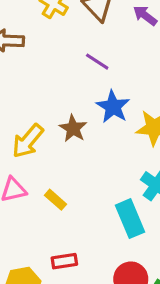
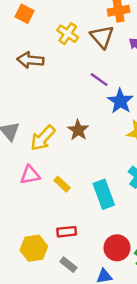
blue star: (113, 107) -> (120, 101), moved
cyan rectangle: (130, 219) -> (104, 194), moved

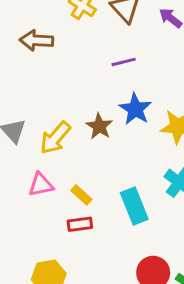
purple line: (99, 80) -> (124, 62), turned -48
blue star: (120, 101) -> (135, 109), moved
red rectangle: (67, 232) -> (80, 224), moved

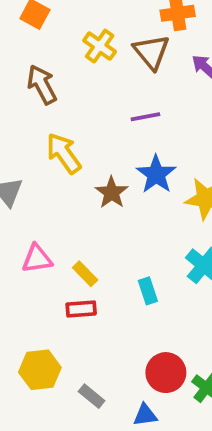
brown arrow: (36, 40) -> (42, 85), turned 56
yellow arrow: (55, 138) -> (64, 153), moved, turned 100
cyan rectangle: (134, 206) -> (148, 291), size x0.6

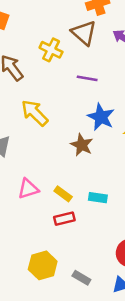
yellow cross: (100, 46) -> (51, 50), moved
purple line: (145, 117) -> (87, 78), turned 30
brown star: (112, 192) -> (82, 145), moved
cyan rectangle: (148, 291) -> (98, 198), moved, turned -54

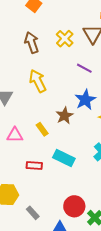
yellow rectangle: (63, 194) -> (42, 129), moved
cyan rectangle: (98, 198) -> (64, 158), size x1.5

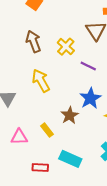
yellow cross: (65, 39) -> (66, 47), moved

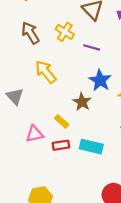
red rectangle: (40, 167) -> (61, 145), moved

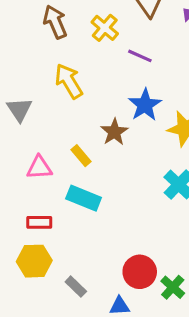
red rectangle: (61, 145) -> (39, 222), moved
cyan rectangle: (91, 147) -> (84, 198), moved

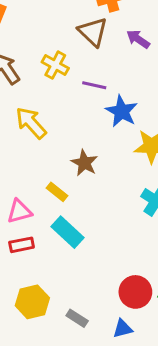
blue star: (145, 105) -> (122, 111), moved
cyan rectangle: (84, 198) -> (68, 232), turned 32
red rectangle: (39, 222) -> (22, 245), moved

